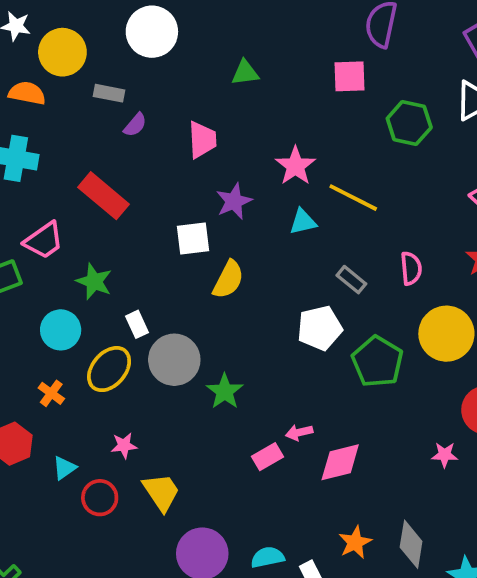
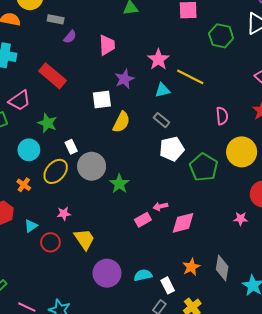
gray rectangle: (351, 280) -> (161, 120), moved

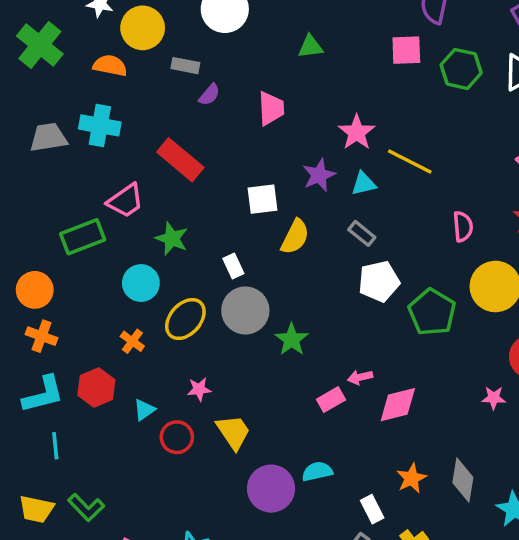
green hexagon: (221, 36) -> (461, 69), moved
purple star: (124, 79) -> (319, 175), moved
white rectangle: (71, 147) -> (233, 266), moved
cyan semicircle: (143, 275) -> (317, 471), moved

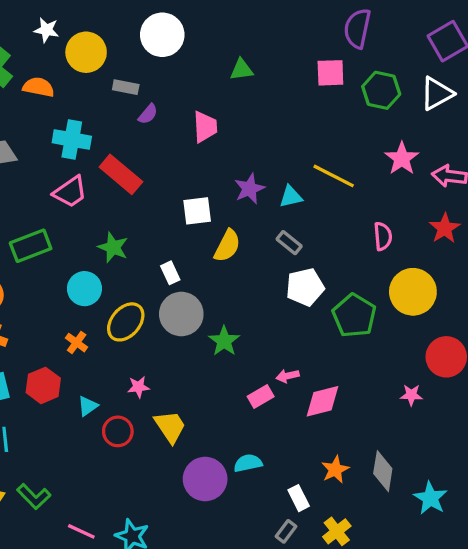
orange semicircle: (110, 66) -> (38, 87), moved
cyan cross: (100, 125) -> (72, 139), moved
pink star: (357, 132) -> (402, 159), moved
pink trapezoid: (125, 201) -> (70, 192), moved

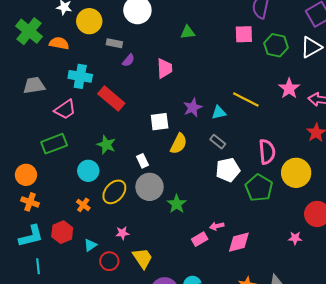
pink trapezoid: (70, 192) -> (65, 110), moved
pink semicircle: (383, 236) -> (267, 152), moved, size x1.4

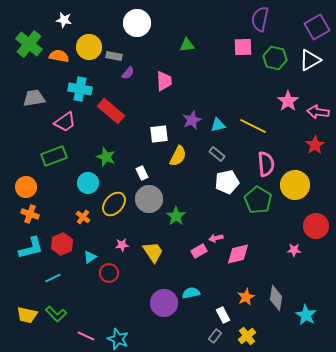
yellow circle: (89, 21) -> (89, 47), moved
yellow line: (246, 100) -> (253, 126), moved
yellow trapezoid: (142, 258) -> (153, 252), moved
cyan line: (38, 266) -> (53, 278), moved, turned 70

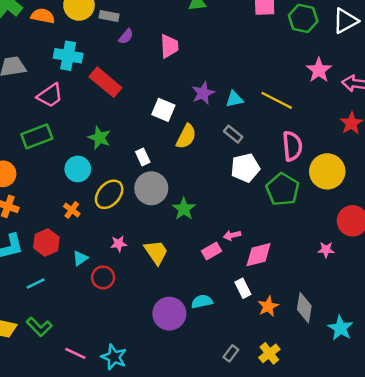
white square: (159, 134) -> (163, 110), turned 30
white rectangle: (223, 315) -> (243, 288), moved

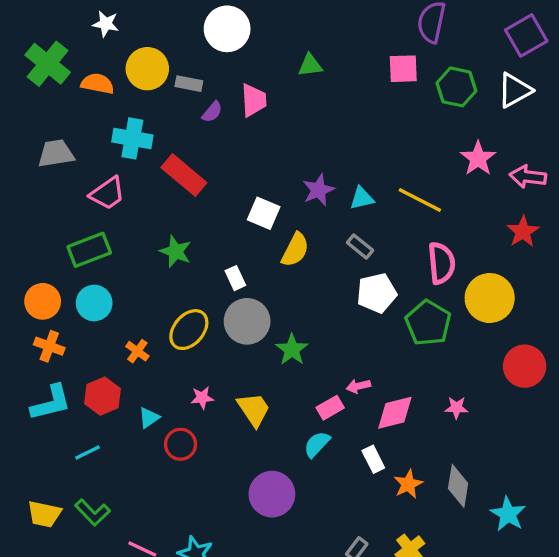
pink trapezoid: (169, 46) -> (254, 100), moved
cyan circle: (78, 169) -> (94, 303), moved
pink star: (326, 250) -> (456, 408), moved
cyan semicircle: (202, 302) -> (317, 444), moved, turned -35

